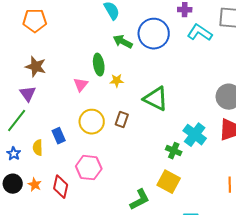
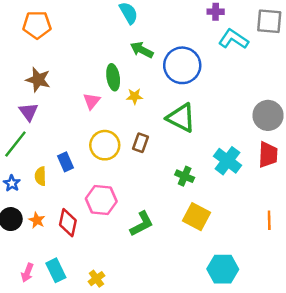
blue circle: (154, 34) -> (182, 65), moved
green cross: (174, 151) -> (185, 176), moved
green L-shape: (140, 200) -> (142, 224), moved

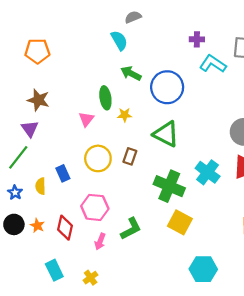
green cross: (185, 176) -> (169, 186), size x1.8
pink arrow: (27, 273) -> (100, 241), moved

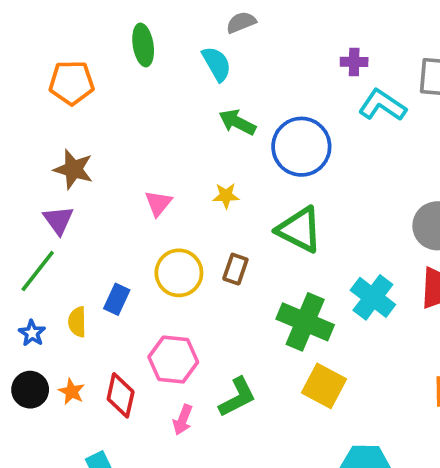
green ellipse: (105, 98) -> (143, 45), moved
blue rectangle: (63, 173) -> (117, 299), turned 49

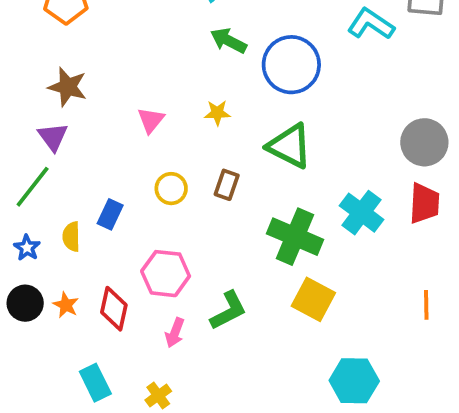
yellow circle: (179, 273) -> (171, 189), size x0.7

